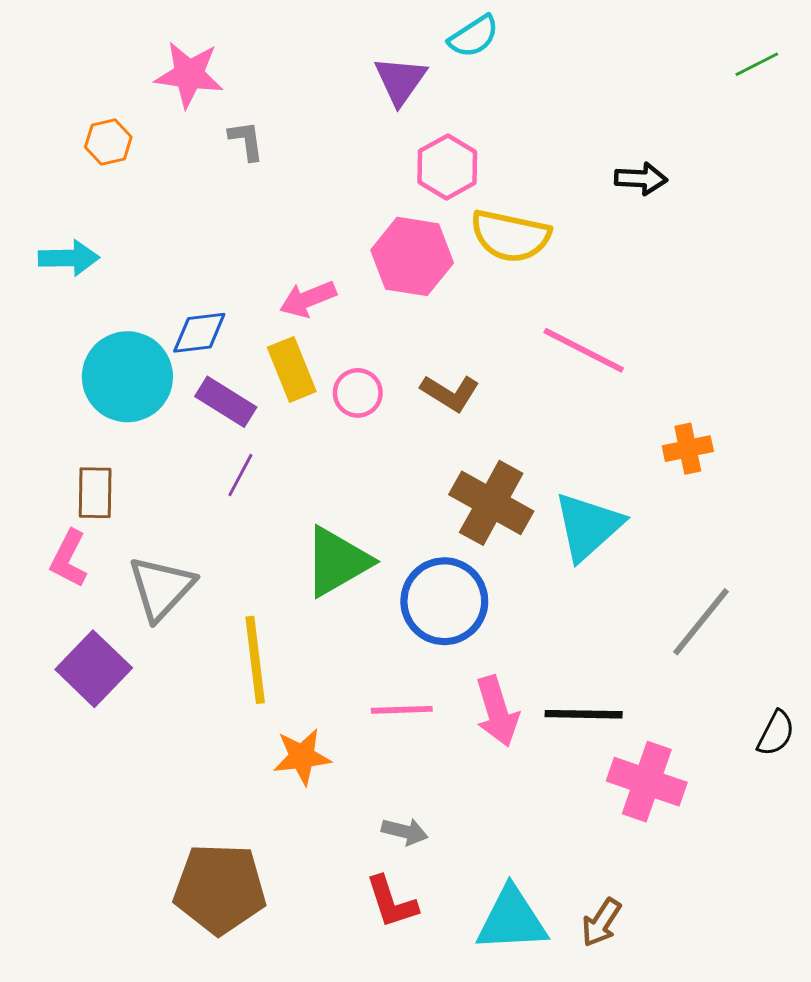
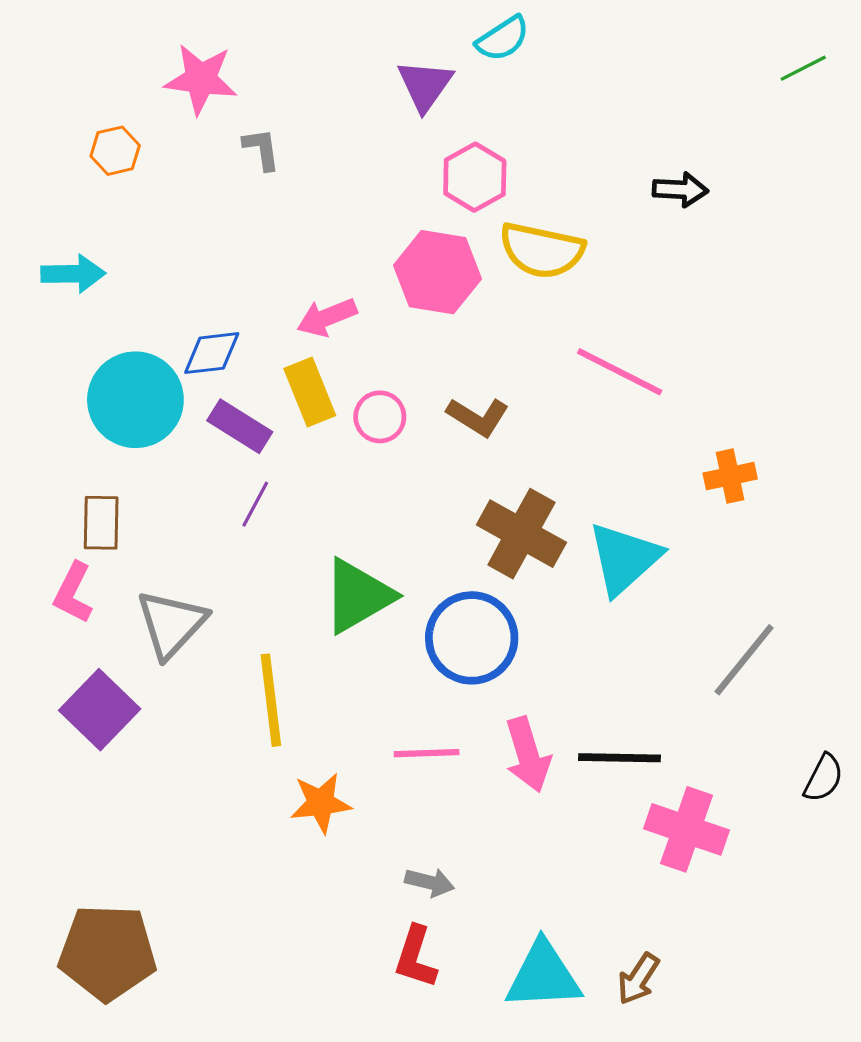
brown pentagon: (220, 889) -> (107, 952), moved
red L-shape: (391, 902) -> (416, 957), turned 36

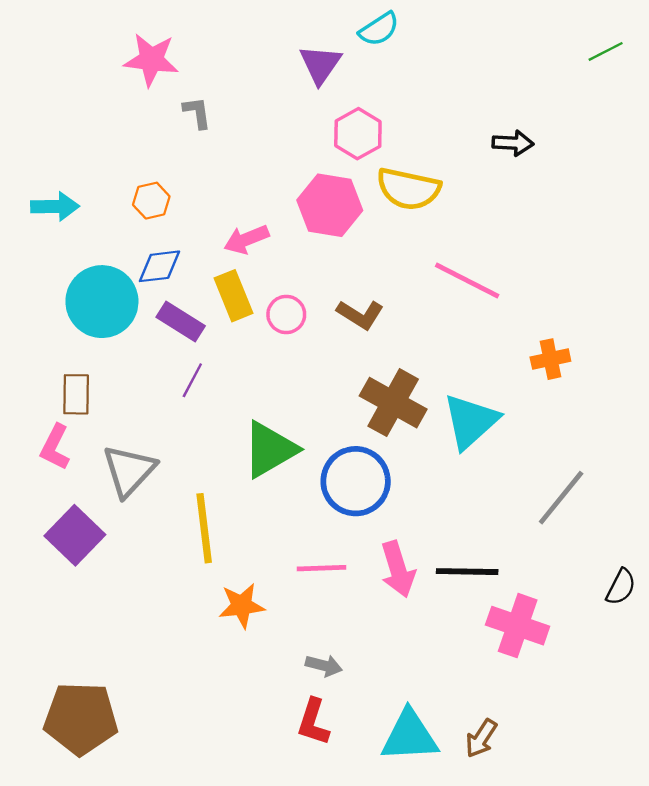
orange hexagon: (115, 151) -> (151, 201), moved

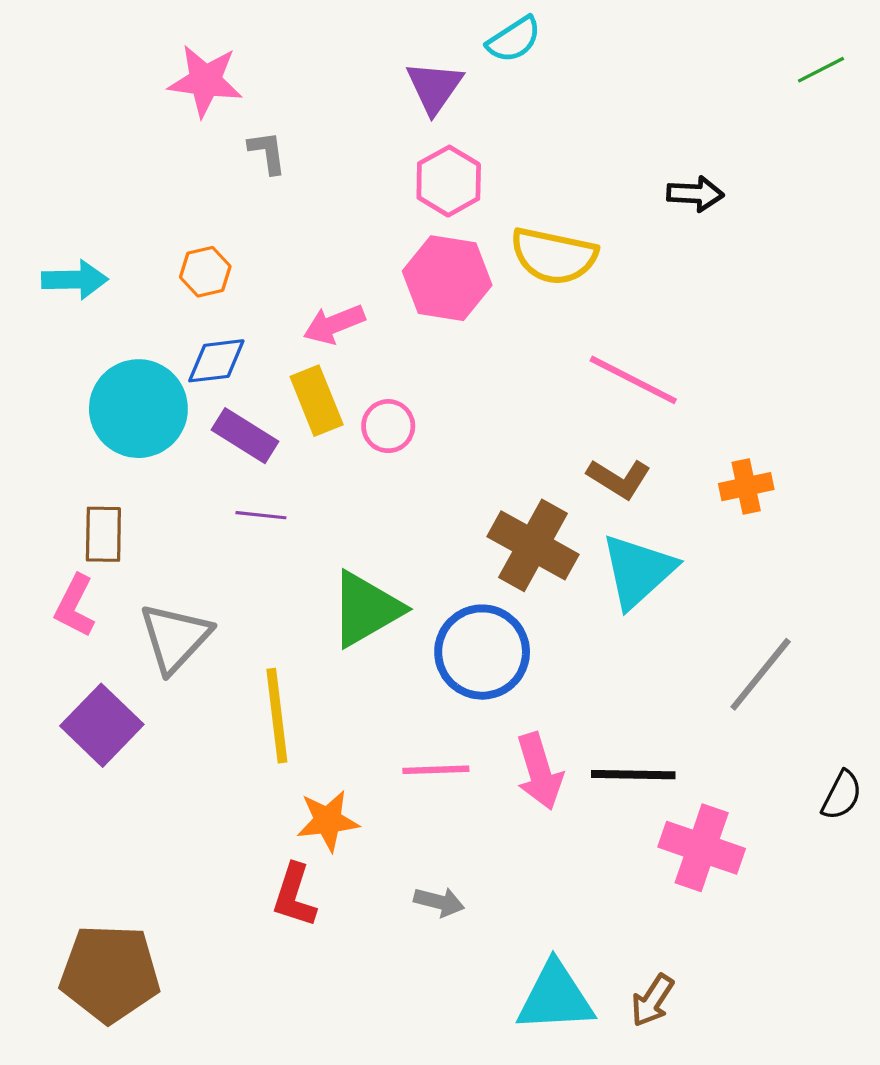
pink hexagon: (358, 134) -> (449, 181), moved
brown L-shape: (360, 314) -> (619, 479), moved
purple line: (192, 380) -> (261, 515), turned 68
red L-shape: (313, 722) -> (294, 895), moved

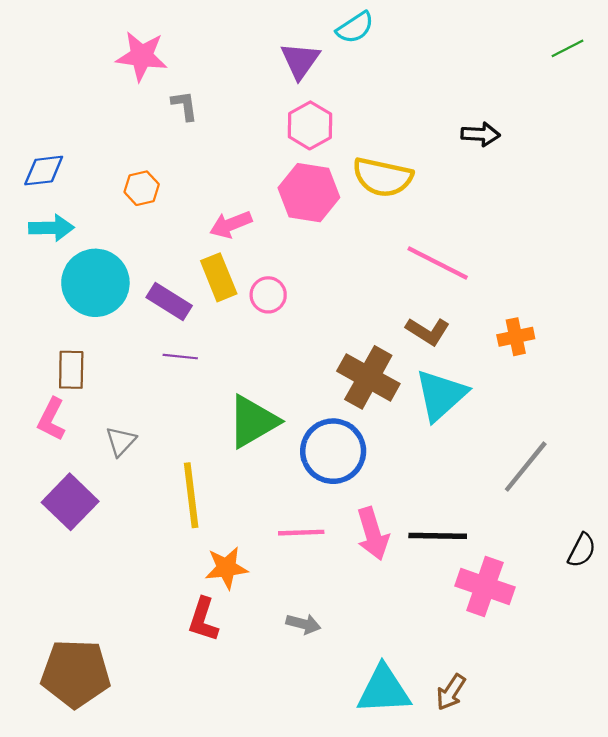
cyan arrow: (75, 280) -> (51, 228), moved
blue diamond: (216, 361) -> (44, 171), moved
gray triangle: (175, 638) -> (121, 441), size x0.6

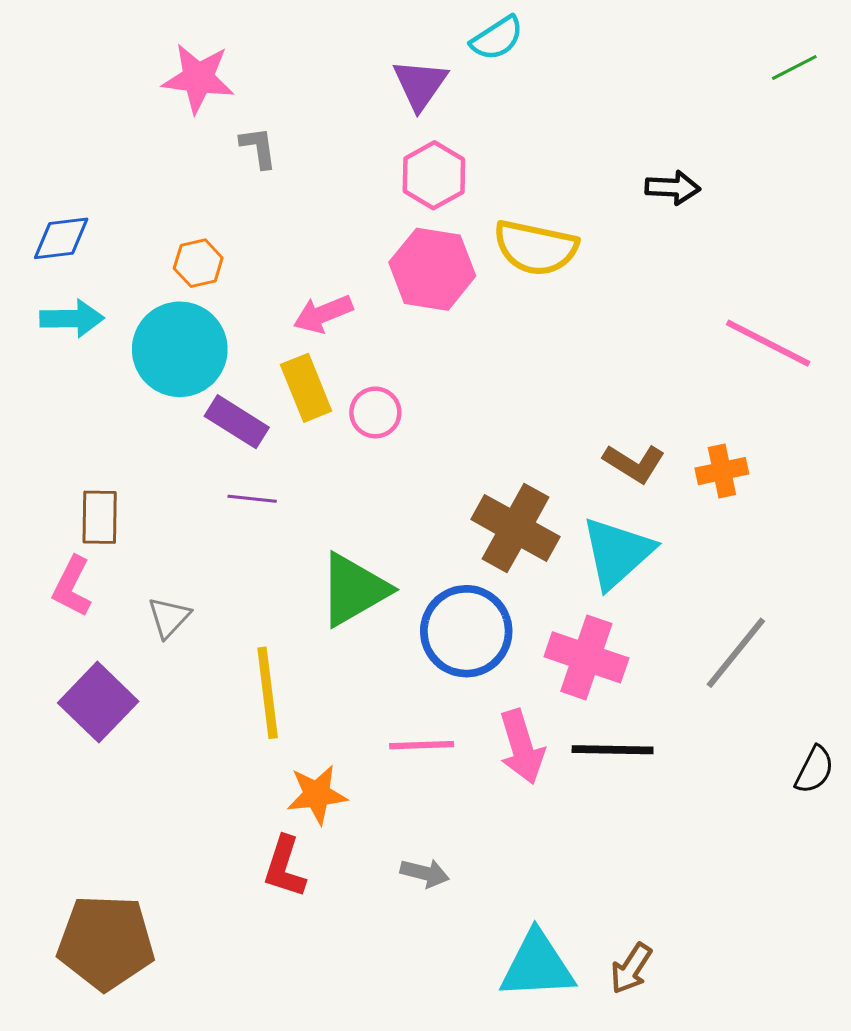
pink line: (438, 263) -> (768, 343), moved
cyan circle: (95, 283) -> (180, 349), moved
brown L-shape: (428, 331) -> (634, 463), moved
pink cross: (485, 587) -> (586, 657), moved

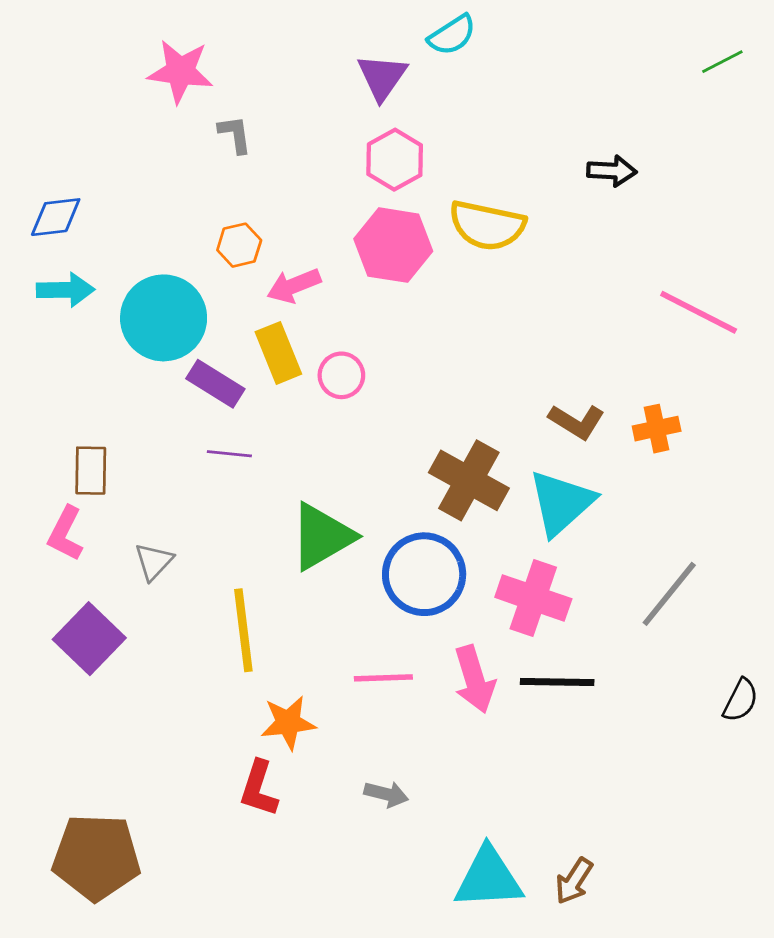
orange hexagon: (198, 263) -> (239, 245), moved

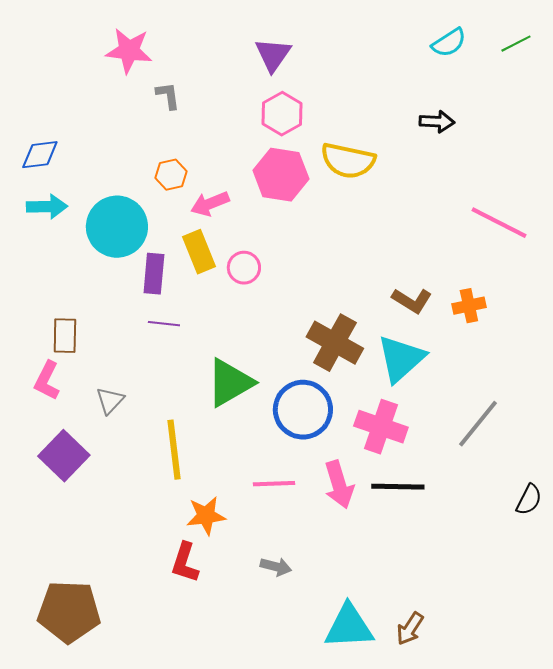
cyan semicircle: (452, 35) -> (449, 43), moved
purple rectangle: (215, 384) -> (154, 274), turned 63

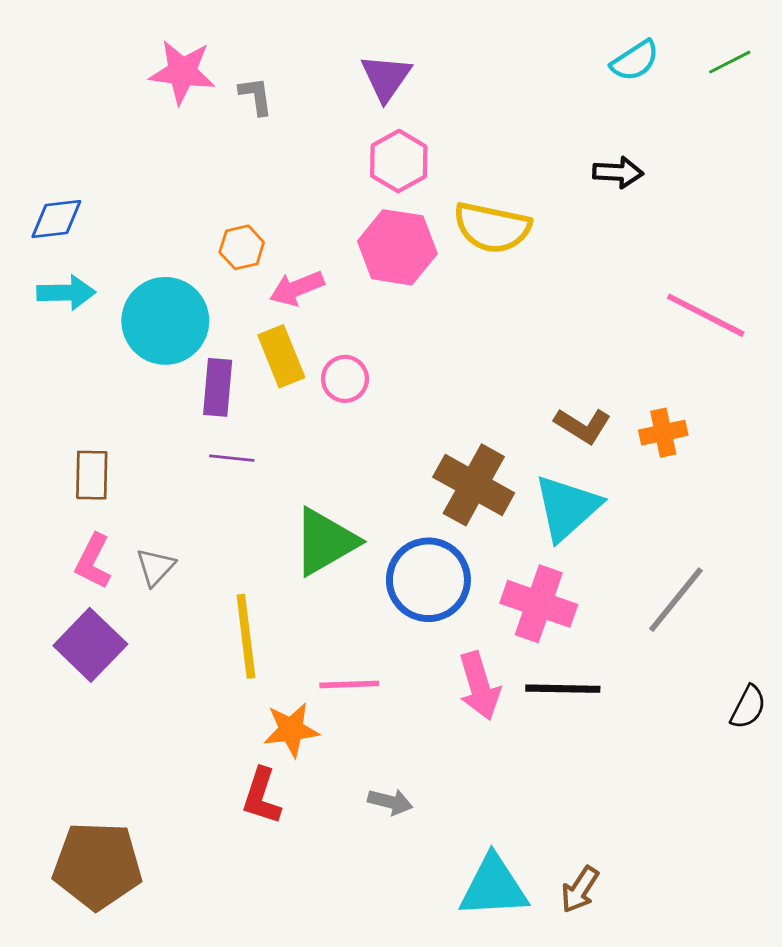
gray L-shape: (168, 96) -> (256, 96), moved
pink L-shape: (47, 381) -> (93, 561), moved
pink line: (274, 484) -> (349, 684), moved

